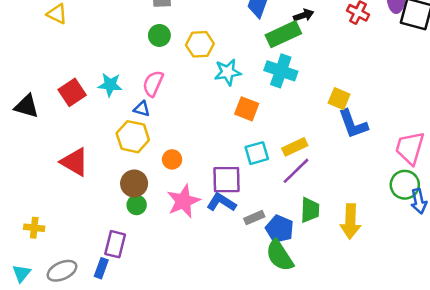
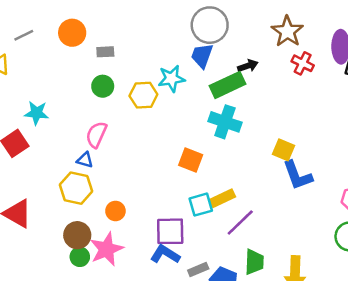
cyan star: (228, 72) -> (171, 79), moved
cyan star: (110, 85) -> (37, 113), moved
yellow rectangle: (295, 147) -> (222, 198), moved
pink star: (183, 201) -> (107, 249), moved

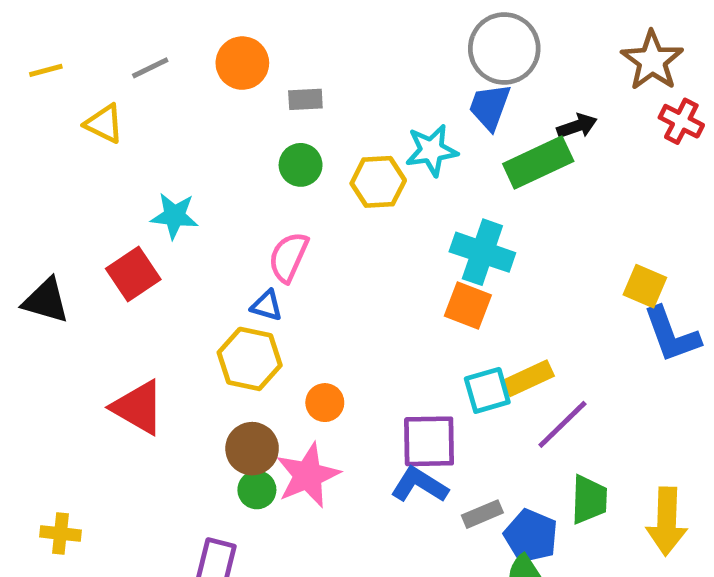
cyan cross: (225, 122) -> (482, 252), moved

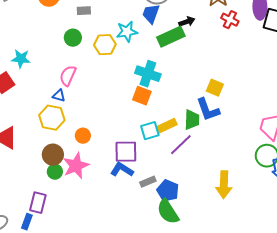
gray rectangle: (305, 99) -> (84, 11), moved
blue L-shape: (672, 335) -> (208, 110), moved
green trapezoid: (589, 500) -> (192, 120), moved

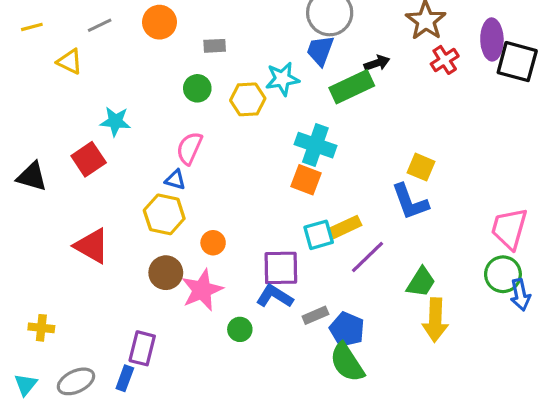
red cross: (230, 20) -> (445, 60), turned 30
green trapezoid: (192, 120) -> (421, 282), moved, turned 30
green circle: (55, 172) -> (240, 329), moved

